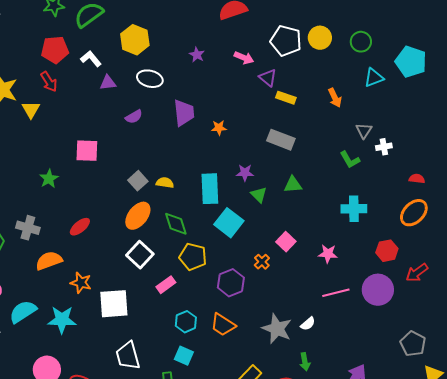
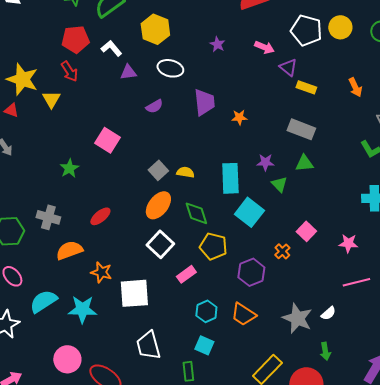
pink square: (87, 151) -> (107, 140), turned 30
green triangle: (293, 185) -> (304, 163), moved

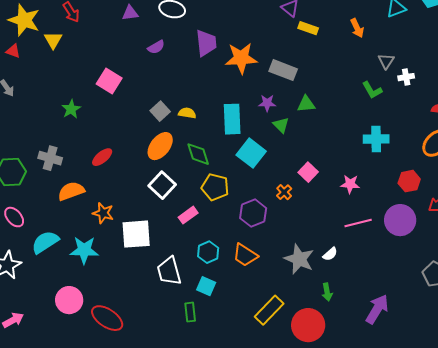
orange star: (239, 117) -> (241, 58), size x2.0
gray rectangle: (301, 129) -> (283, 70), moved
white trapezoid: (148, 345) -> (169, 271), moved

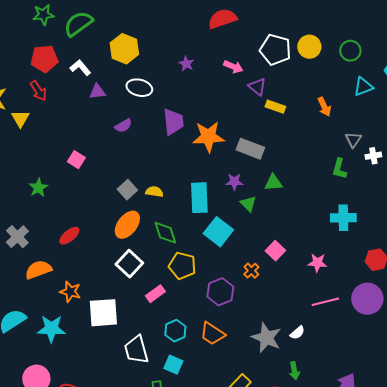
pink square: (109, 81) -> (76, 160), size x0.7
green L-shape: (372, 90) -> (339, 169), turned 45
gray cross: (50, 158) -> (17, 237), turned 30

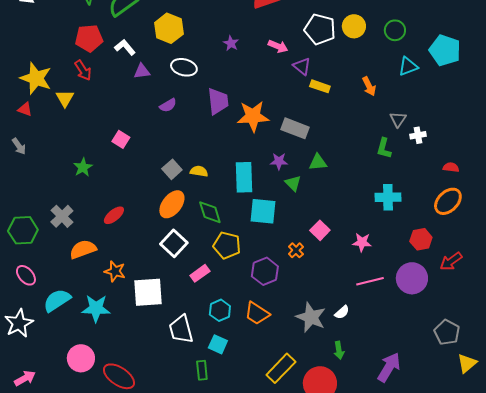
cyan square: (218, 232) -> (263, 211), turned -32

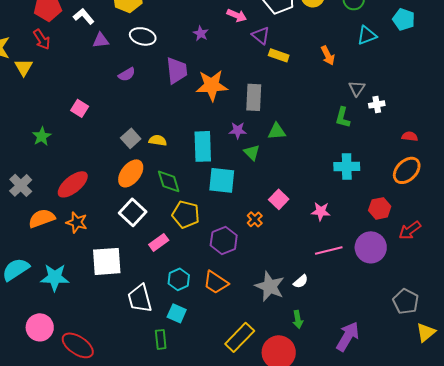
purple star: (231, 43) -> (201, 33), moved
cyan pentagon: (445, 50) -> (404, 19), size x0.7
gray rectangle: (295, 128) -> (254, 97), turned 72
red ellipse: (114, 215) -> (73, 184), size x1.5
orange star: (115, 271) -> (77, 222), moved

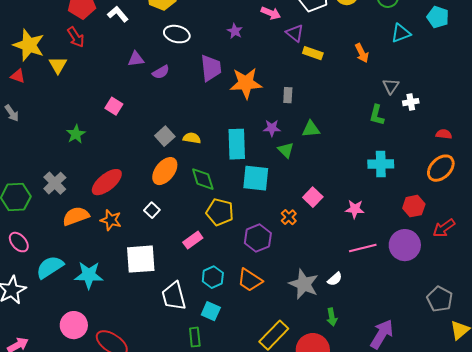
purple triangle: (101, 40) -> (136, 59), moved
gray rectangle: (254, 97) -> (288, 95), size x0.6
white square: (133, 212) -> (152, 210), moved, size x0.6

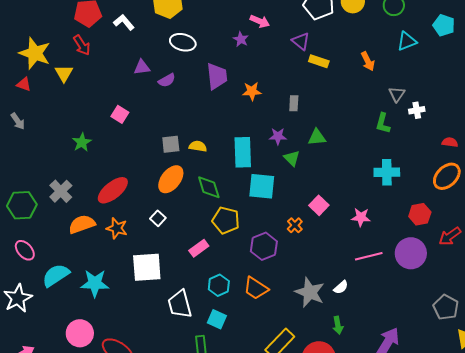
pink arrow: (271, 13) -> (260, 21), moved
orange star: (246, 83) -> (252, 91), size x0.6
gray square: (165, 136) -> (171, 144), turned 36

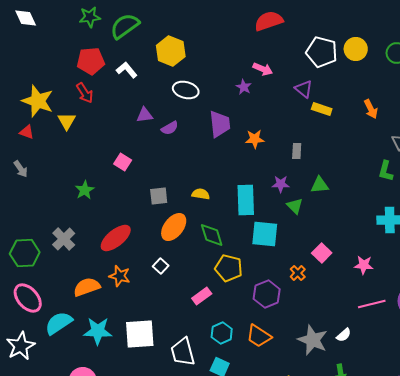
gray square: (171, 144) -> (159, 196), moved
orange semicircle: (82, 224) -> (87, 287), moved
pink ellipse: (25, 250) -> (28, 298), size x1.4
white square: (147, 267) -> (140, 334), moved

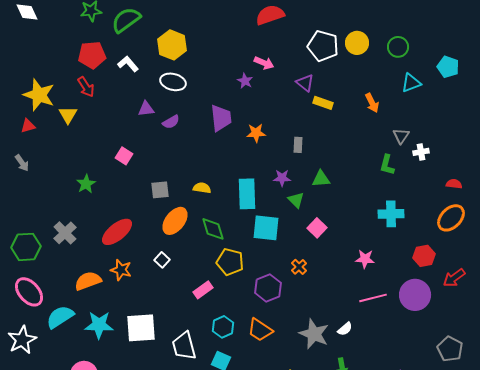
white ellipse: (186, 90) -> (173, 82), moved
red triangle: (27, 132) -> (28, 126), turned -35
pink square: (322, 253) -> (317, 228), moved

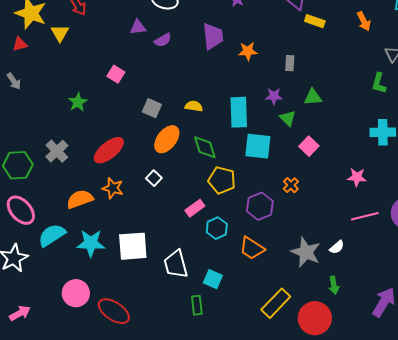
gray square: (160, 190) -> (152, 108), turned 30
cyan hexagon: (223, 327) -> (217, 228), moved

